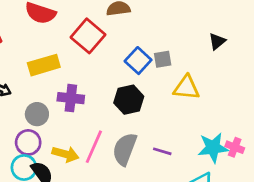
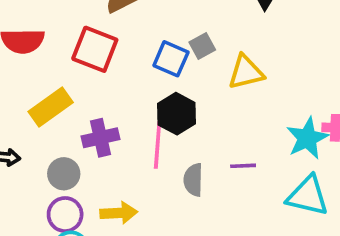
pink line: (94, 147) -> (158, 145), moved
gray semicircle: (125, 149) -> (193, 180), size x0.7

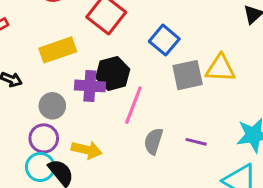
gray square: (202, 46) -> (188, 75), moved, size x1.5
black hexagon: (177, 114) -> (113, 74), moved

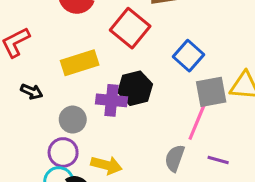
pink line: (133, 105) -> (197, 121), moved

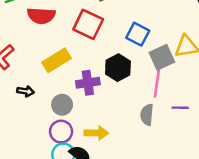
black hexagon: (135, 88) -> (118, 68), moved

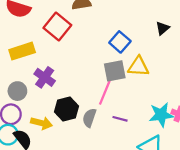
blue square: (138, 34) -> (120, 42), moved
black hexagon: (118, 68) -> (66, 109), moved
purple cross: (88, 83) -> (45, 77), turned 30

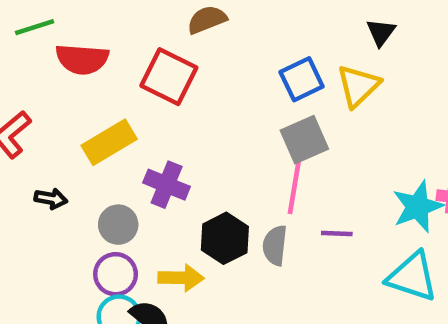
blue square: (120, 42) -> (302, 79), turned 36
yellow triangle: (138, 67) -> (358, 86), moved, turned -35

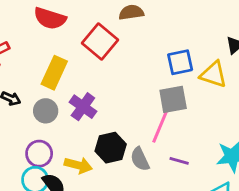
yellow triangle: (358, 86) -> (214, 74), turned 48
yellow rectangle: (109, 142) -> (54, 73), turned -48
gray circle: (118, 225) -> (46, 111), moved
gray semicircle: (275, 245) -> (140, 159), turned -45

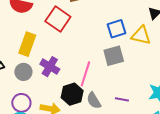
pink line: (161, 126) -> (85, 74), moved

